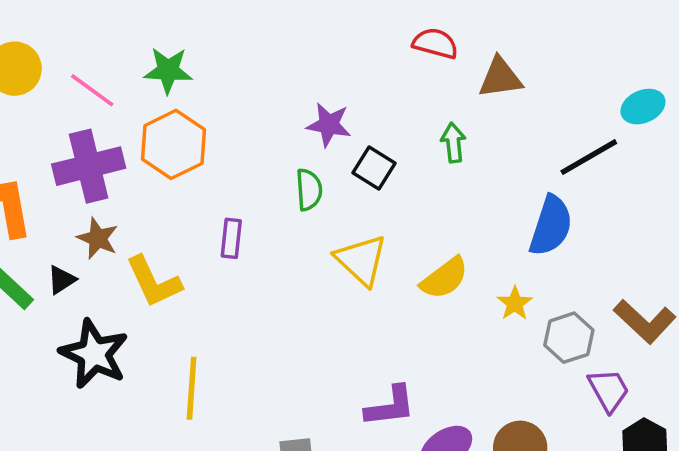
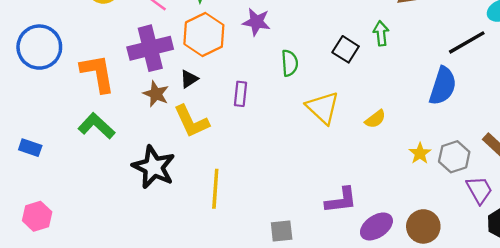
purple star: (329, 125) -> (256, 22), moved
black square: (374, 168) -> (346, 49), moved
yellow semicircle: (444, 278) -> (375, 119), size x0.7
black triangle: (62, 280) -> (189, 79), moved
yellow star: (515, 303) -> (420, 153), moved

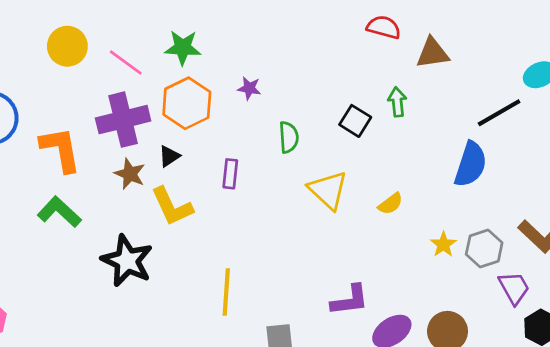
purple star: (256, 22) -> (249, 88), size x0.7
yellow line: (215, 189) -> (226, 292), moved

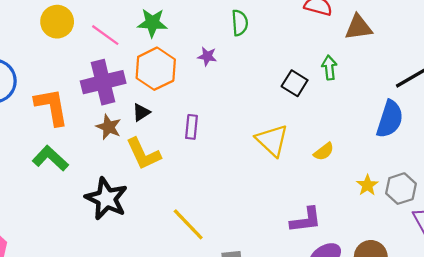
green semicircle: (289, 137) -> (240, 23), moved
yellow line: (226, 292) -> (188, 224), turned -48
purple L-shape: (350, 300) -> (306, 220), moved

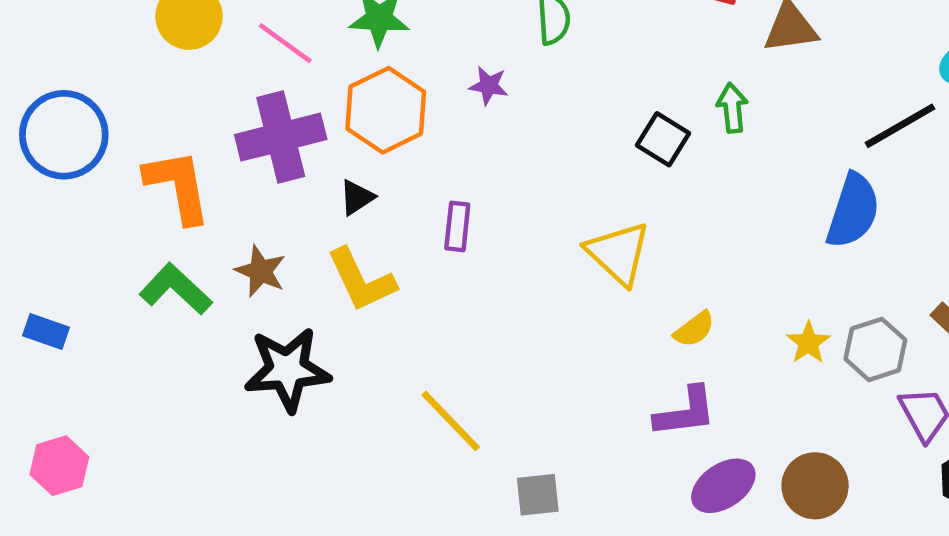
brown star: (109, 127) -> (261, 271), moved
yellow semicircle: (324, 152) -> (694, 329), moved
black star: (106, 199) -> (287, 370), turned -30

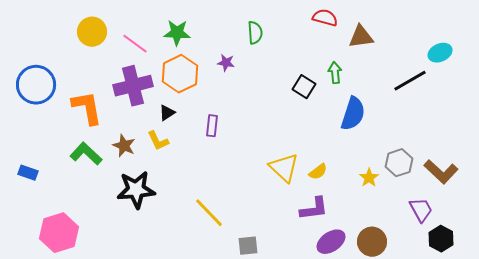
blue semicircle: (853, 211) -> (353, 114), moved
yellow triangle: (618, 253) -> (284, 168), moved
yellow L-shape: (361, 280) -> (158, 141), moved, size x0.7
gray hexagon: (875, 349) -> (399, 163), moved
pink hexagon: (59, 466) -> (59, 233), moved, size x1.5

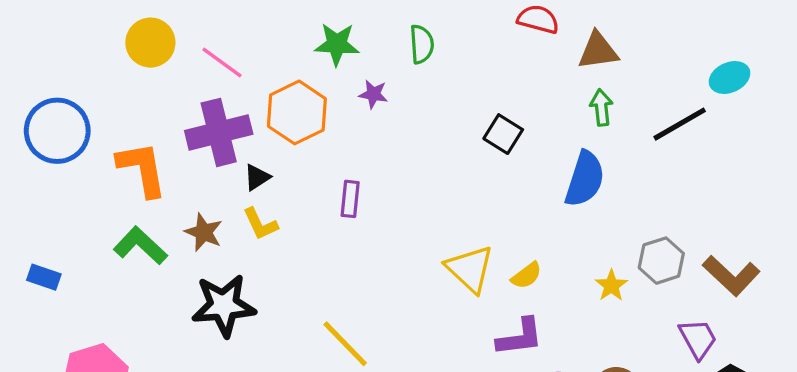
green star: (177, 33) -> (337, 44), moved
green arrow: (335, 73) -> (601, 107), moved
black triangle: (167, 113) -> (257, 177), moved

